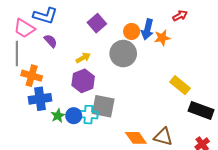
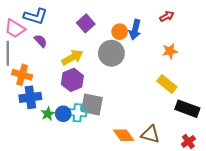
orange star: (162, 38) -> (170, 51), moved
yellow arrow: (83, 58) -> (72, 57), size x1.5

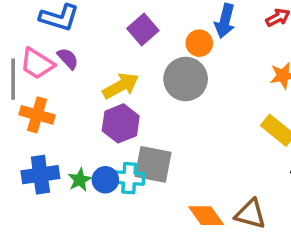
pink trapezoid: (15, 29) -> (37, 64), moved
blue arrow: (135, 30) -> (225, 21), moved
blue cross: (30, 97) -> (40, 175), moved

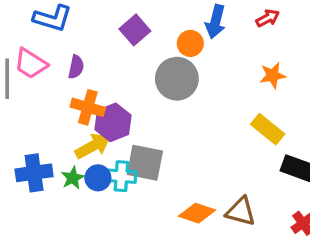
purple semicircle: (68, 59) -> (76, 67), moved, turned 55
yellow arrow: (121, 86) -> (93, 146), moved
orange cross: (37, 115) -> (88, 107), moved
orange diamond: (206, 216) -> (197, 213), turned -36

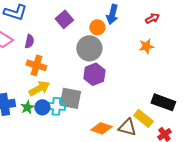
red arrow: (268, 18) -> (152, 18), moved
purple hexagon: (113, 122) -> (94, 74), moved
yellow rectangle: (268, 129) -> (143, 118), moved

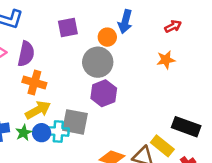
purple square: (64, 19) -> (68, 27), turned 30
purple semicircle: (29, 41) -> (26, 54), size x1.5

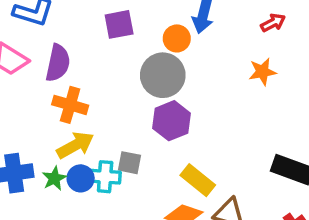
gray square: (75, 122) -> (130, 163), size x0.6
yellow rectangle: (162, 146) -> (198, 180), moved

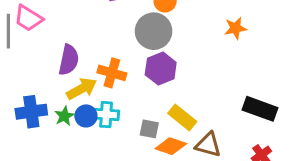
purple semicircle: (58, 63) -> (69, 60), moved
orange cross: (70, 105) -> (112, 73), moved
gray square: (130, 163) -> (149, 129), moved

